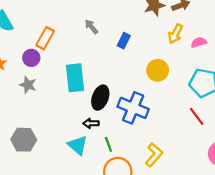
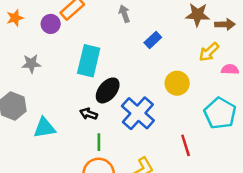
gray star: (28, 85) -> (31, 64), moved, turned 30
red line: (197, 116) -> (186, 145), moved
cyan triangle: (78, 145) -> (44, 128), moved, turned 50

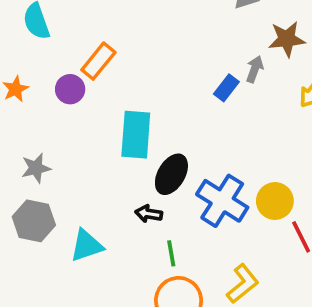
gray arrow: (124, 14) -> (255, 69), moved, turned 49
gray star: (31, 64) -> (36, 168), moved
yellow circle: (177, 83) -> (275, 201), moved

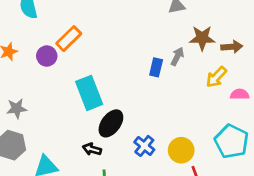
blue rectangle: (226, 88) -> (156, 67), turned -30
cyan rectangle: (136, 135) -> (89, 93), turned -32
blue cross: (222, 201) -> (144, 146), size x0.6

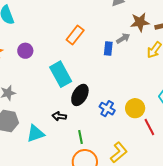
orange rectangle: (69, 39) -> (75, 35), moved
gray arrow: (177, 56) -> (123, 38), turned 40
black arrow: (92, 149) -> (59, 116), moved

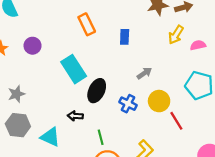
orange rectangle: (75, 35) -> (87, 24), turned -60
gray arrow: (123, 38) -> (144, 73), moved
cyan triangle: (35, 134) -> (50, 137), turned 48

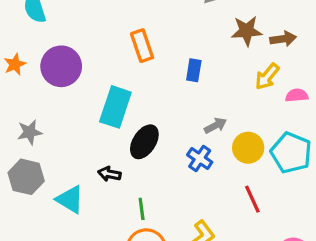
purple circle: (33, 46) -> (61, 66), size x1.6
cyan rectangle: (74, 69) -> (115, 107), turned 44
yellow circle: (159, 101) -> (248, 148), moved
blue cross: (128, 104) -> (200, 159), moved

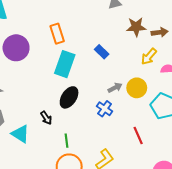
orange rectangle: (142, 46) -> (57, 34), moved
blue rectangle: (194, 70) -> (102, 52), turned -56
cyan rectangle: (115, 107) -> (65, 64), moved
yellow circle: (248, 148) -> (137, 88), moved
black arrow: (109, 174) -> (46, 118), turned -136

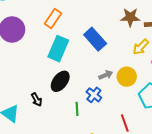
orange rectangle: (57, 34) -> (53, 19), turned 48
blue rectangle: (102, 52) -> (95, 39), size x1.6
green line: (67, 141) -> (77, 109), moved

